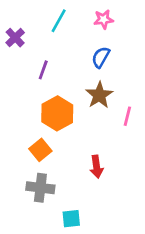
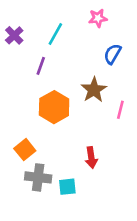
cyan line: (59, 21) -> (55, 34), moved
blue semicircle: (101, 57) -> (112, 54), moved
orange square: (40, 150) -> (25, 150), moved
cyan square: (71, 219) -> (67, 187), moved

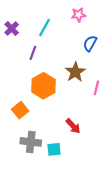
orange square: (25, 150) -> (20, 110), moved
red arrow: (91, 158) -> (73, 126), turned -35

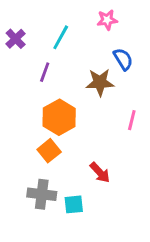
blue semicircle: (90, 43) -> (123, 59), turned 119
brown star: (75, 72) -> (100, 82), moved, turned 30
orange square: (20, 110) -> (49, 151), moved

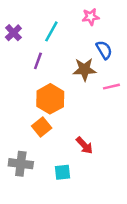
pink line: (132, 120) -> (111, 87), moved, turned 63
gray cross: (42, 194) -> (21, 164), moved

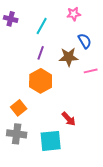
purple cross: (13, 33) -> (11, 19), moved, turned -32
purple line: (38, 61) -> (41, 53), moved
orange square: (42, 127) -> (19, 108), moved
cyan square: (62, 172) -> (51, 141), size x1.6

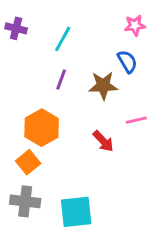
pink star: (74, 14) -> (135, 25), moved
pink line: (91, 71) -> (136, 120), moved
orange hexagon: (41, 81) -> (42, 128), moved
red arrow: (69, 119) -> (103, 141), moved

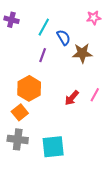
blue semicircle: (127, 61) -> (63, 37), moved
brown star: (103, 86) -> (82, 53), moved
pink line: (136, 120) -> (95, 95), moved, turned -48
red arrow: (103, 141) -> (72, 98), turned 84

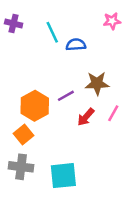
cyan line: (44, 27) -> (52, 32), turned -54
blue semicircle: (63, 37) -> (76, 45), turned -63
brown star: (82, 53) -> (97, 83), moved
purple line: (43, 55) -> (66, 96), moved, turned 40

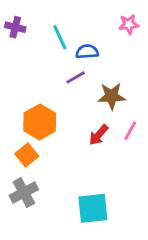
purple line: (66, 96) -> (76, 77), moved
gray cross: (21, 167) -> (24, 192), turned -35
cyan square: (63, 176) -> (93, 208), moved

